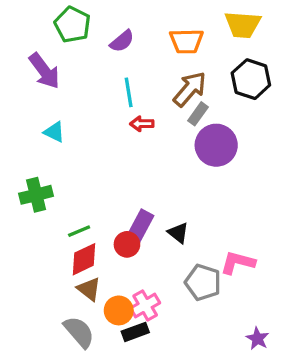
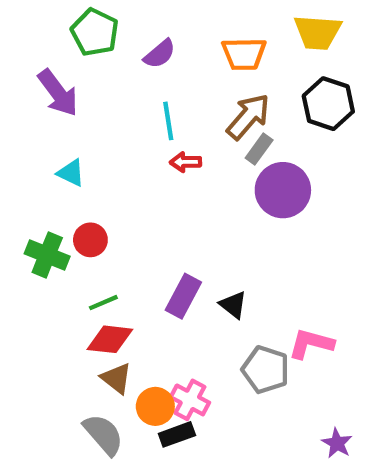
green cross: (36, 195) -> (47, 255), turned 36
red circle: (127, 244) -> (90, 240), moved
red diamond: (84, 259) -> (110, 339), turned 32
pink cross: (145, 305) -> (190, 400), turned -32

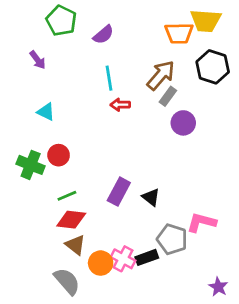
orange trapezoid: (244, 54) -> (179, 33), moved
purple arrow: (58, 93) -> (38, 60), size x0.6
purple circle: (283, 190) -> (183, 123), size x0.7
black rectangle: (177, 434) -> (147, 257), moved

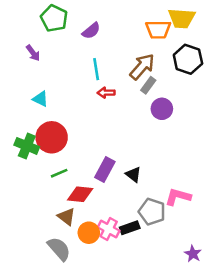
red circle: (59, 155) -> (52, 137), size x1.6
red diamond: (71, 220) -> (80, 194), moved

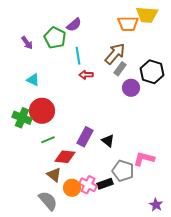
green pentagon: (54, 18) -> (55, 38), moved
black hexagon: (188, 59) -> (152, 72), moved

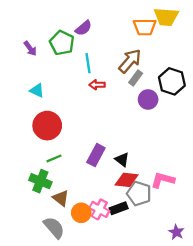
green cross: (22, 118) -> (40, 181), moved
red diamond: (65, 157) -> (127, 180), moved

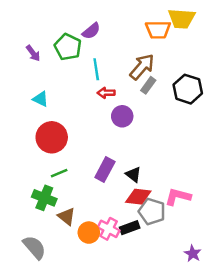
purple circle: (148, 99) -> (122, 116), moved
gray semicircle: (54, 228) -> (34, 247), moved

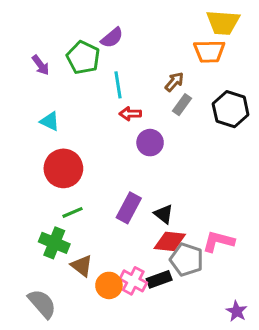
orange trapezoid: (158, 30) -> (209, 51), moved
brown arrow: (142, 67) -> (174, 82), size x0.6

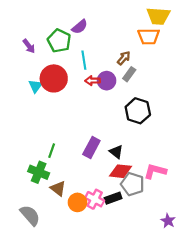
black hexagon: (231, 109) -> (138, 111), moved
cyan triangle: (50, 121) -> (35, 86), turned 40
purple circle: (150, 143) -> (107, 81), moved
red circle: (63, 168) -> (54, 78), moved
green line: (73, 212) -> (52, 151), turned -48

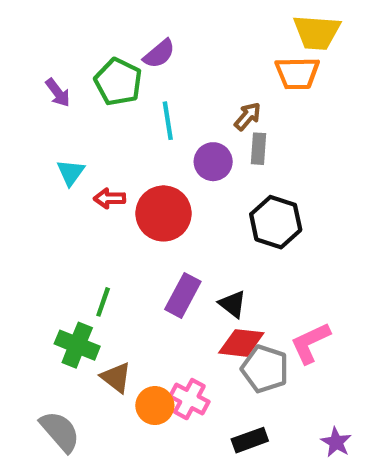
gray rectangle: (129, 74) -> (258, 149), turned -32
red circle: (54, 78) -> (164, 213), moved
red arrow: (93, 81) -> (110, 198), moved
pink L-shape: (155, 171) -> (310, 343), turned -40
black rectangle: (113, 198) -> (250, 440), moved

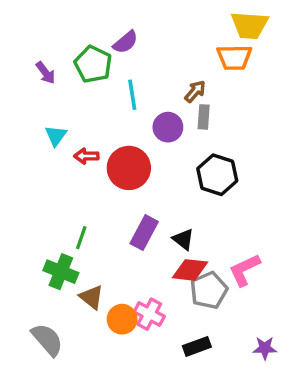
gray pentagon: (265, 369) -> (209, 290), turned 30
purple star: (336, 442) -> (265, 348), turned -30

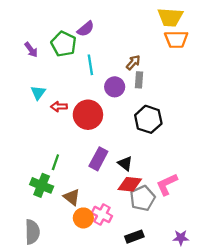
orange trapezoid: (234, 57) -> (176, 39), moved
brown triangle: (91, 297) -> (72, 197), moved
gray semicircle: (47, 340) -> (32, 232), turned 40

